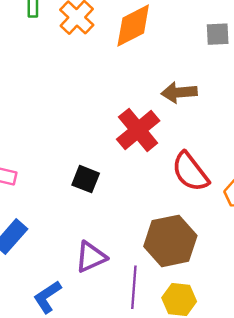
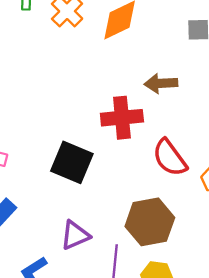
red cross: (138, 130) -> (122, 118), turned 33
black square: (86, 179) -> (72, 162), size x1.6

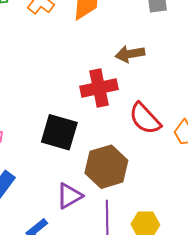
brown hexagon: (150, 222) -> (106, 167), moved

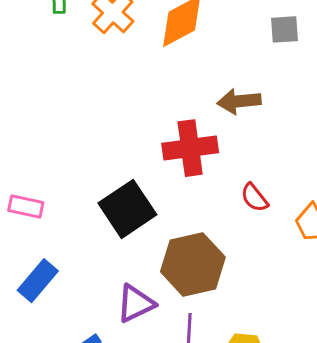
red semicircle: (145, 118) -> (254, 198), size x0.6
black square: (59, 132) -> (127, 209), turned 36

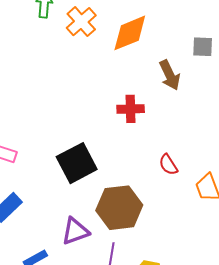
brown arrow: (239, 101) -> (170, 75), moved, turned -116
red cross: (190, 148) -> (131, 109), moved, size x0.7

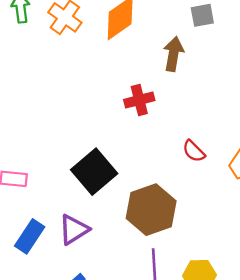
brown arrow: (170, 75) -> (173, 54), turned -132
purple triangle: (75, 231) -> (74, 230), moved

